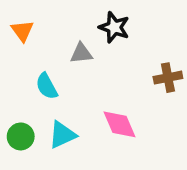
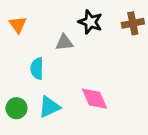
brown cross: (168, 78) -> (133, 23), moved
cyan semicircle: (47, 86) -> (37, 68), turned 30

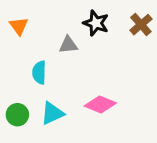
brown cross: (133, 23) -> (141, 25), turned -30
pink diamond: (94, 99) -> (100, 105), turned -44

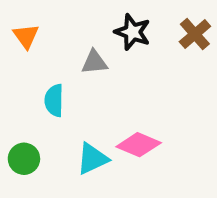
cyan triangle: (52, 113) -> (92, 159), moved

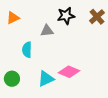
black star: (133, 32) -> (66, 16), turned -30
orange triangle: (26, 36) -> (13, 18), turned 40

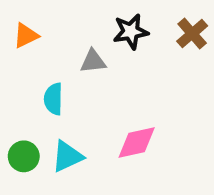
pink diamond: (69, 72) -> (137, 142), turned -35
cyan triangle: (46, 79) -> (67, 156), moved

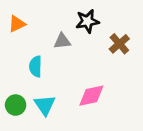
brown cross: (192, 34) -> (119, 44), moved
cyan triangle: (67, 156) -> (45, 105), turned -40

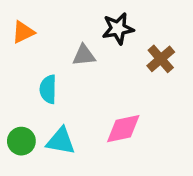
cyan triangle: (45, 105) -> (61, 141), turned -45

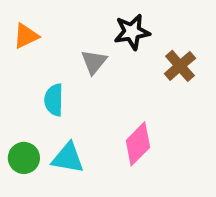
gray triangle: (84, 55) -> (94, 62), turned -45
pink diamond: (123, 129) -> (138, 144), turned -33

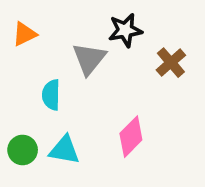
gray triangle: (94, 62) -> (89, 59), size x1.4

